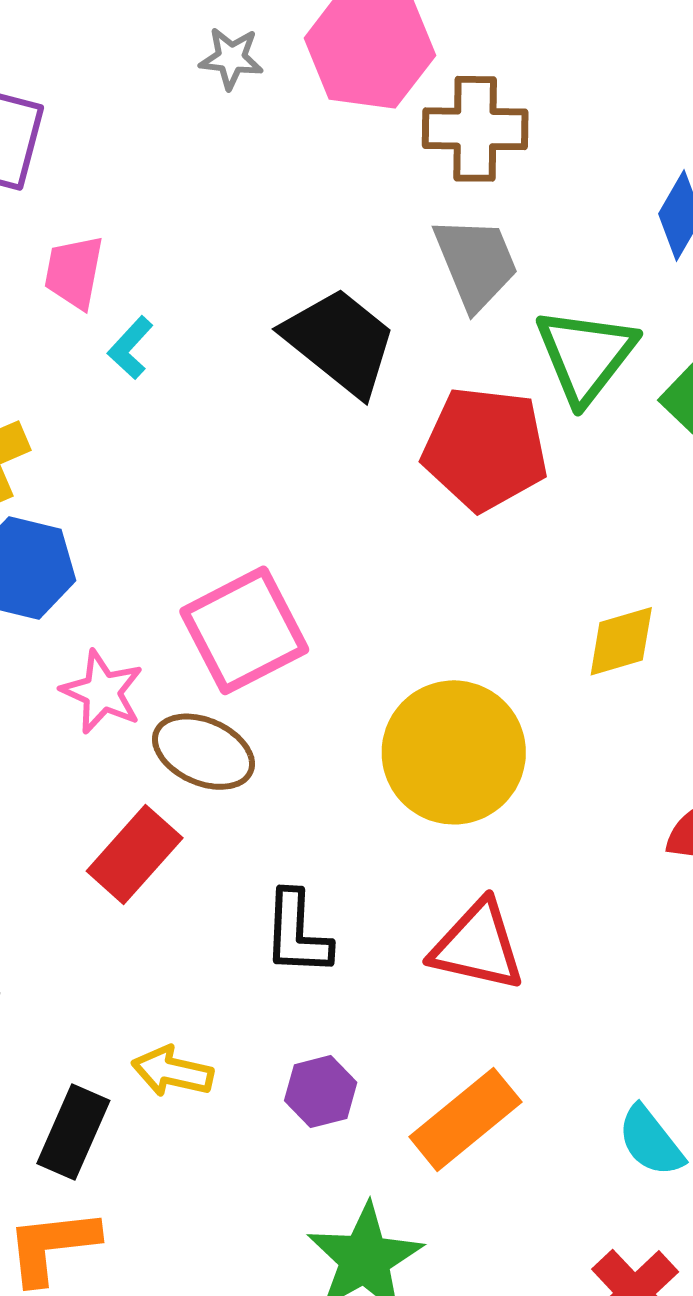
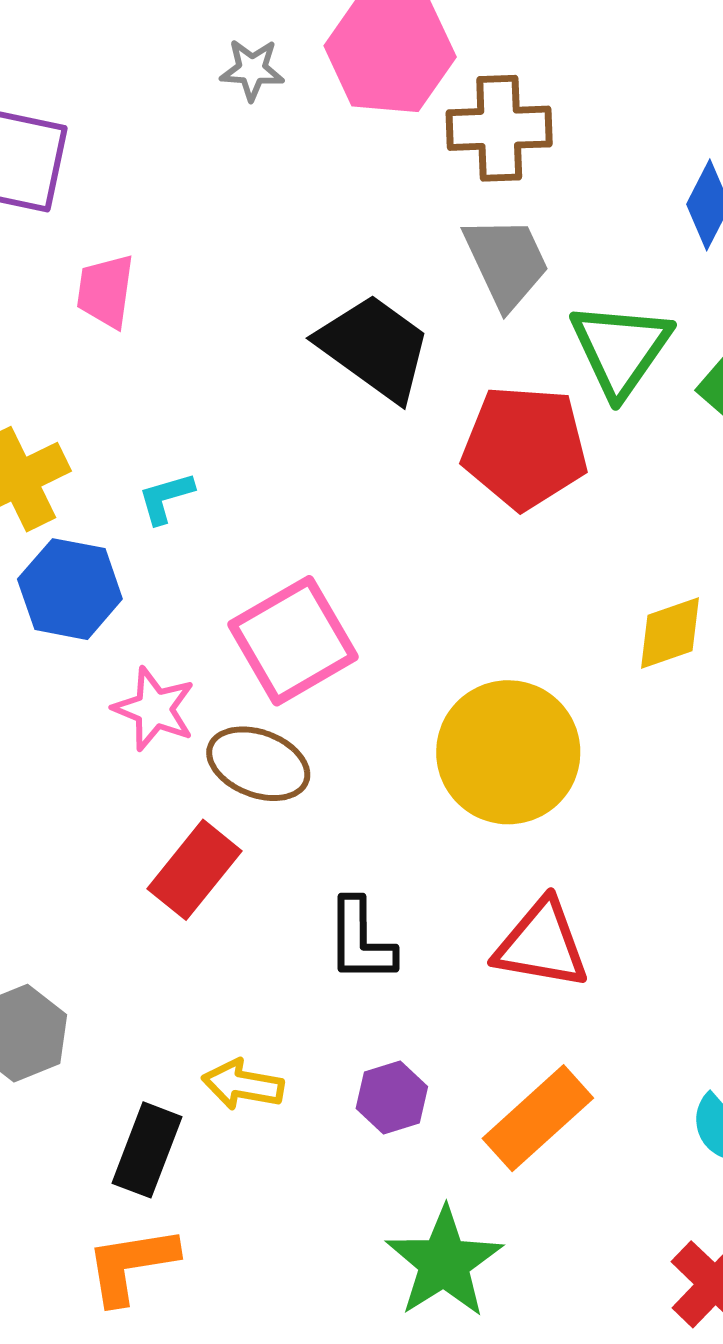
cyan L-shape: (130, 348) -> (166, 498), moved, turned 34

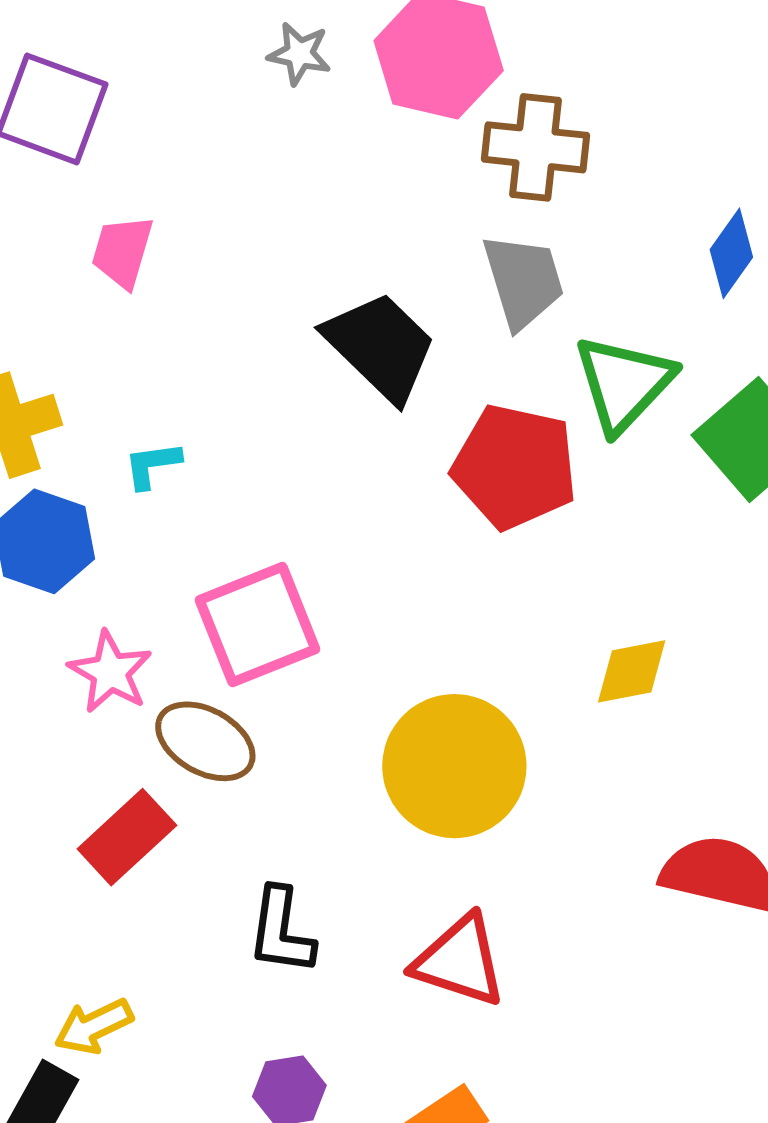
yellow arrow: (243, 1085) -> (94, 1026), moved, turned -44

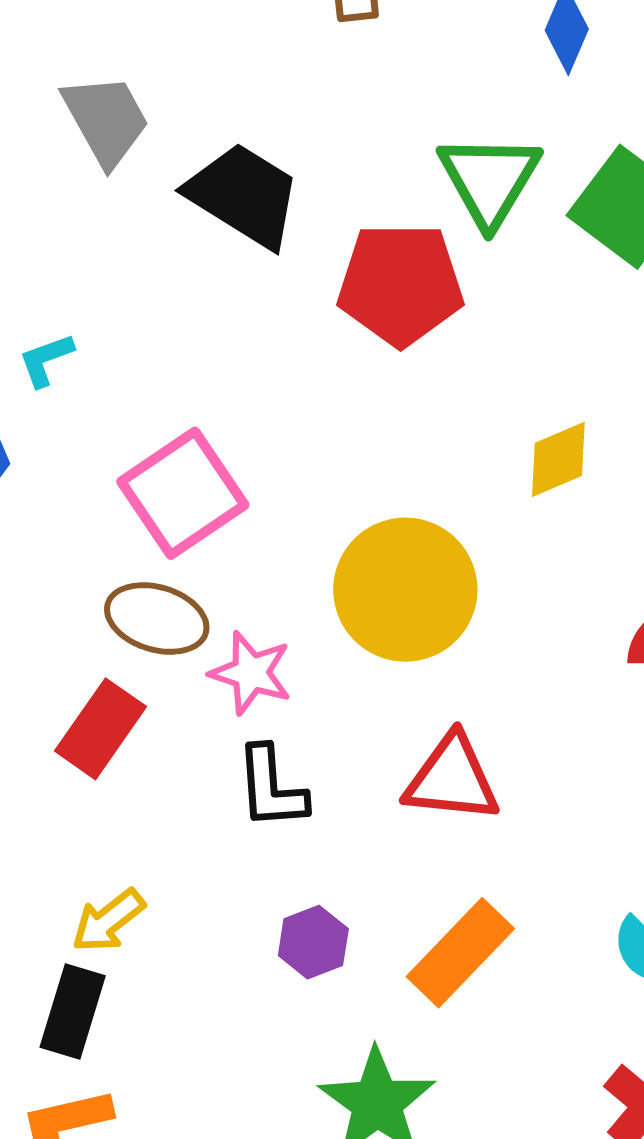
gray trapezoid: (523, 281) -> (106, 120), moved
pink star: (110, 672) -> (251, 673), moved

